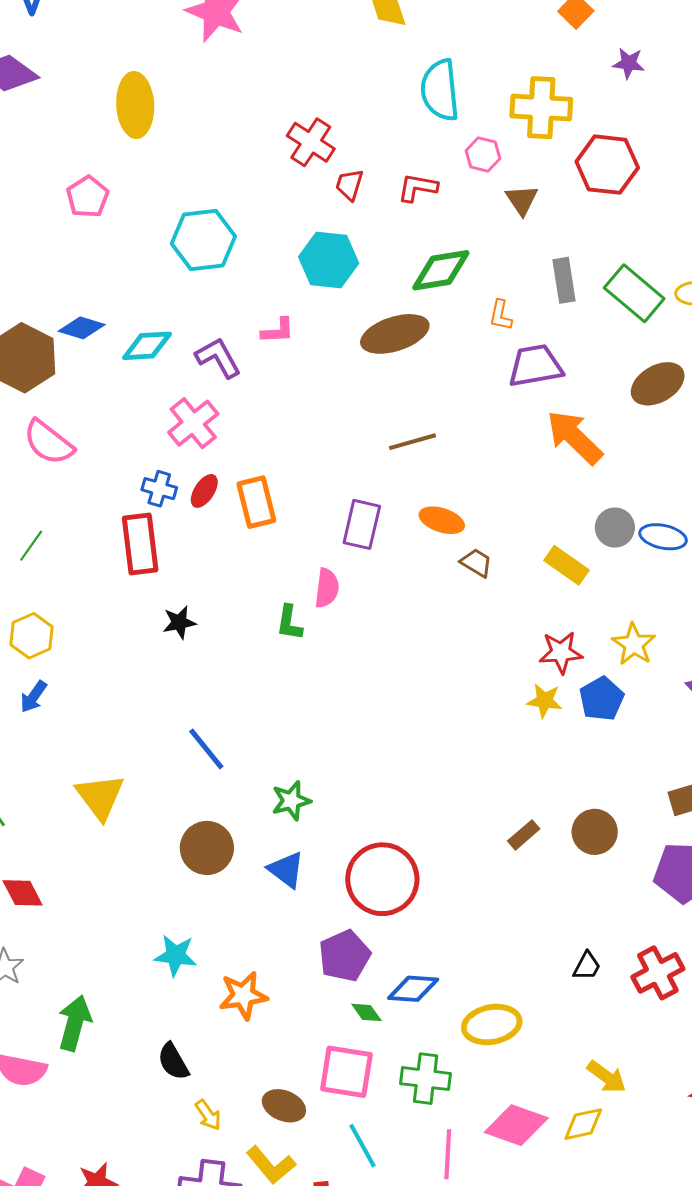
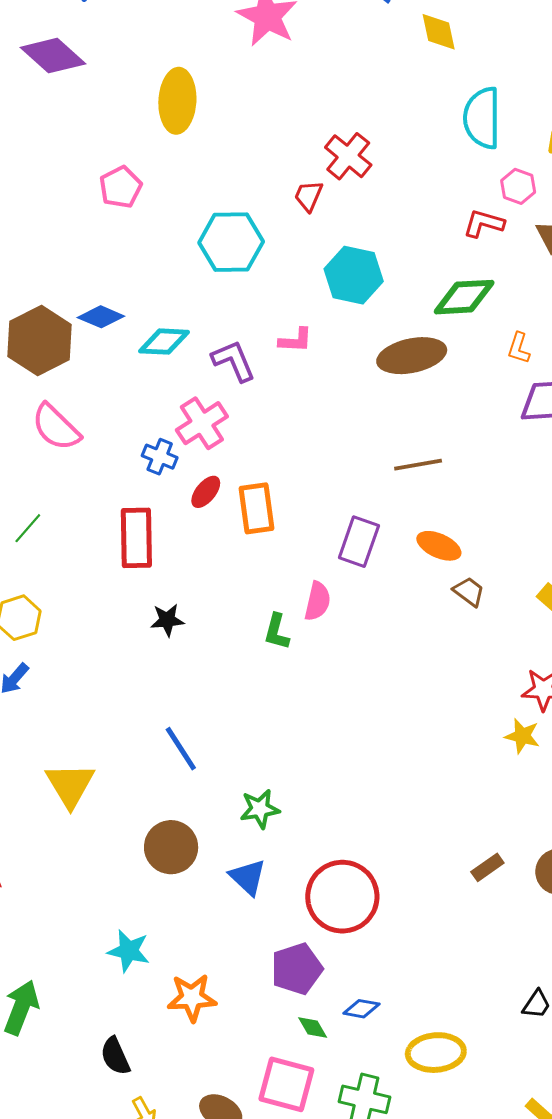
red trapezoid: (349, 185) -> (308, 196), moved
red L-shape: (418, 188) -> (484, 224), moved
blue cross: (159, 489) -> (160, 457), moved
blue diamond: (413, 989) -> (361, 1009), size x0.7

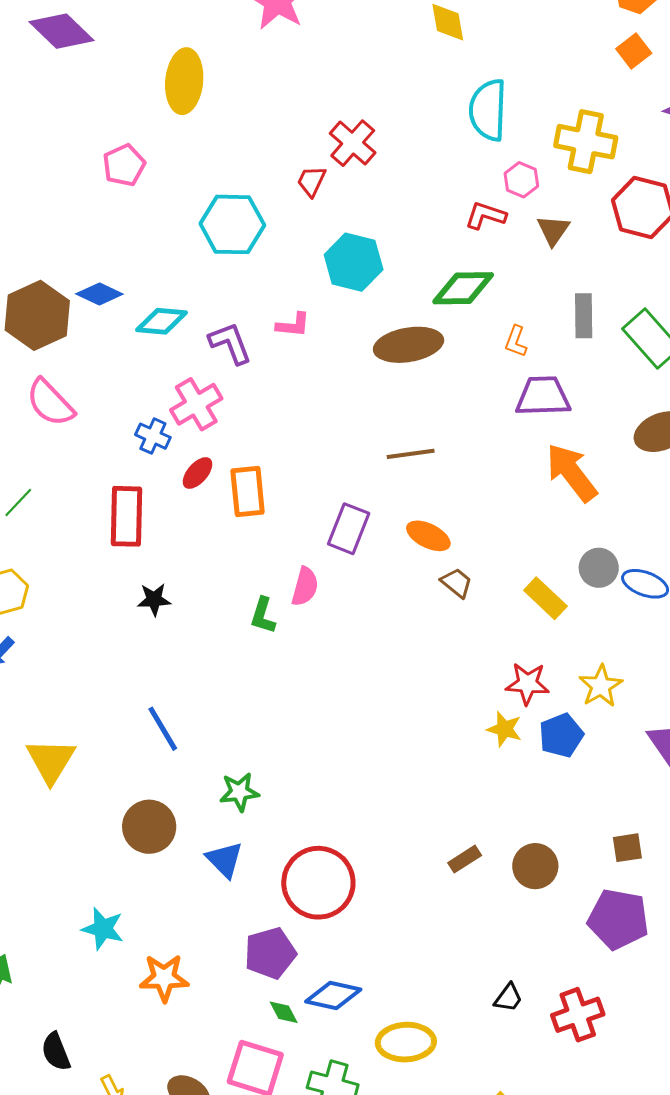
blue diamond: (361, 1009) -> (333, 995), size x1.5
black semicircle: (115, 1056) -> (56, 1052), moved

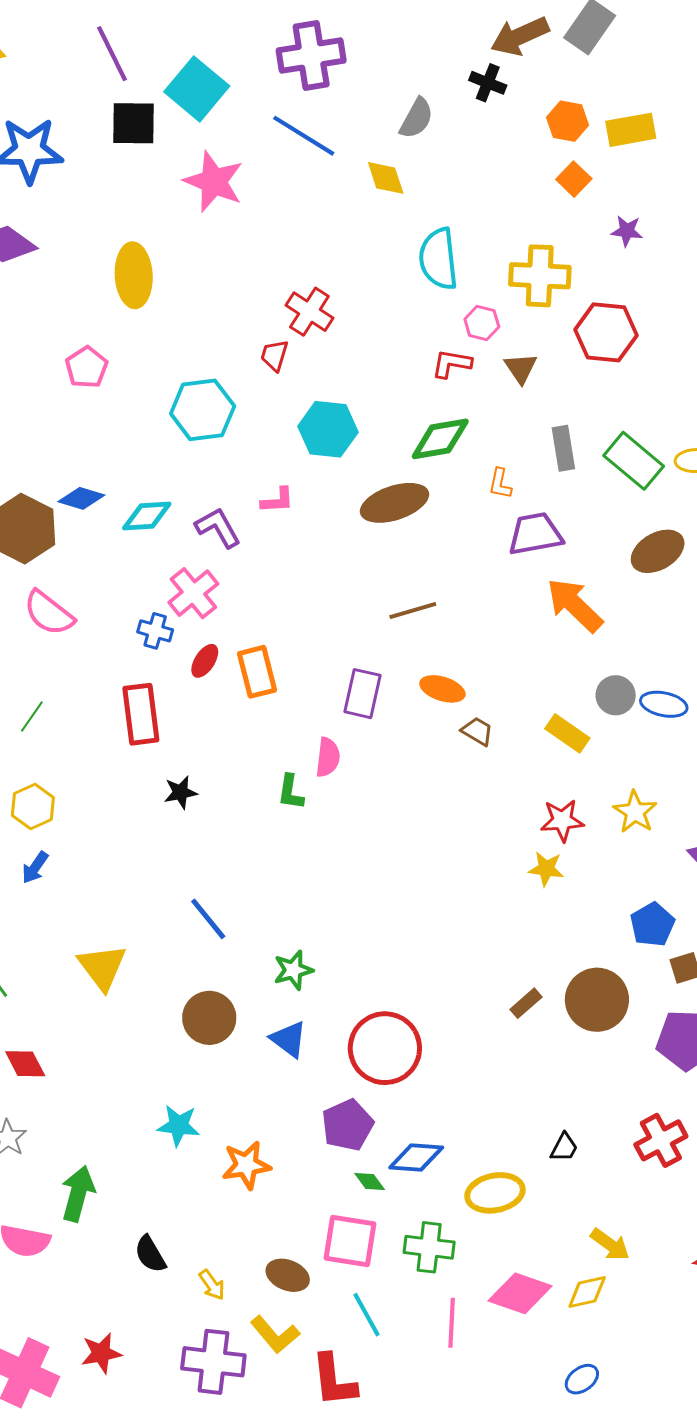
blue pentagon: (561, 735) -> (652, 925), moved
brown circle: (535, 866) -> (597, 1000), size x1.4
black trapezoid: (508, 998) -> (564, 1147), moved

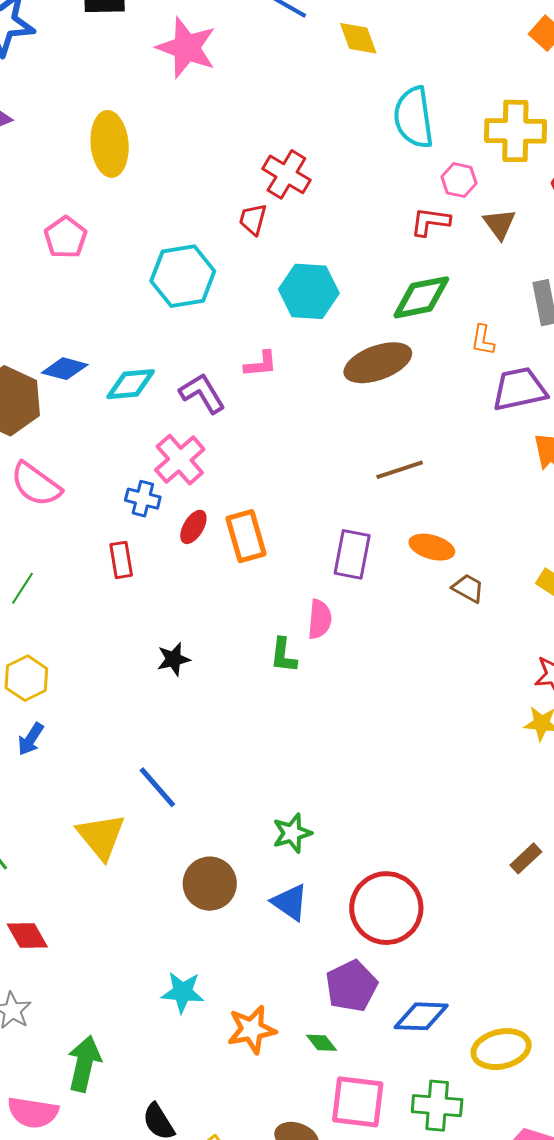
red rectangle: (141, 714) -> (121, 560), moved, size x0.6
blue line: (208, 919) -> (157, 787), moved
green diamond: (370, 1182) -> (322, 1043), moved

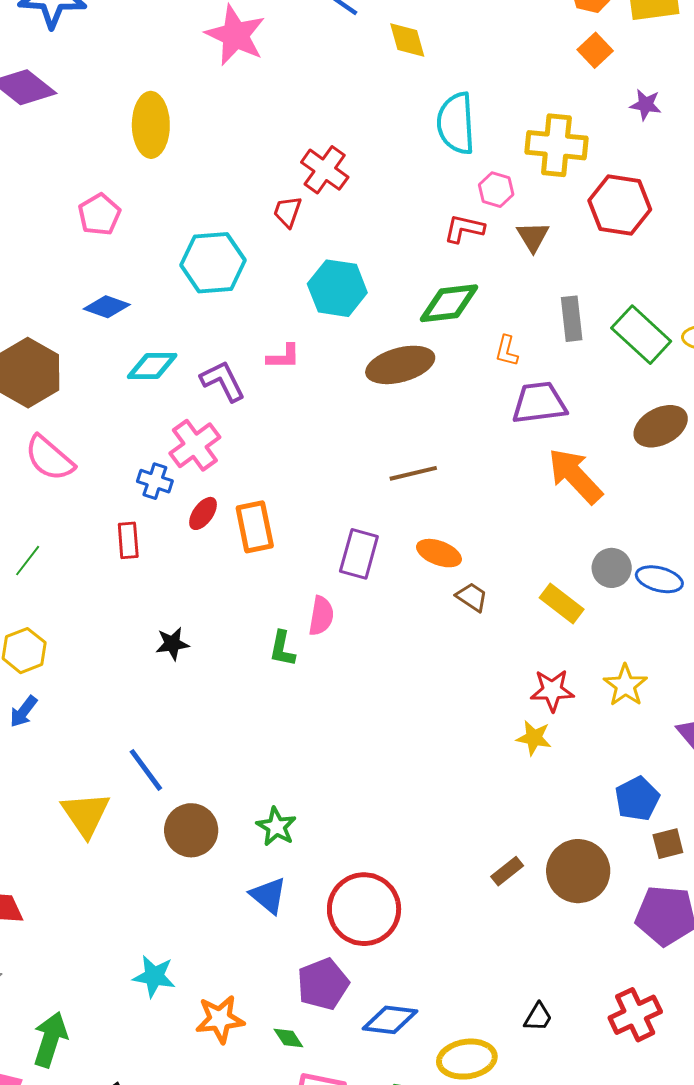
blue diamond: (65, 369) -> (107, 307), moved
green star: (292, 833) -> (276, 827), turned -30
brown circle: (210, 884) -> (191, 830), moved

